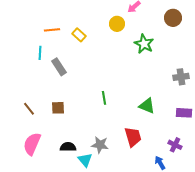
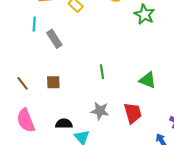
pink semicircle: (32, 144) -> (26, 120), turned -45
gray star: (100, 145) -> (100, 111), moved

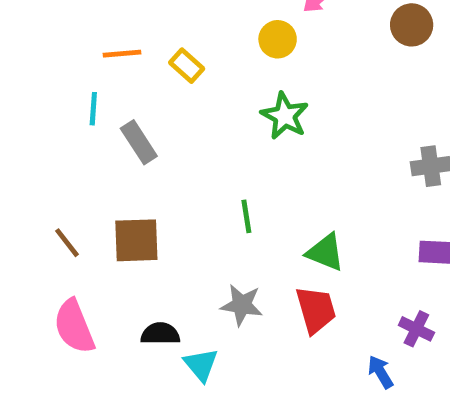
green star: (144, 14) -> (285, 116), moved
green triangle: (148, 80) -> (325, 252), moved
brown square: (53, 82) -> (136, 240), size x1.5

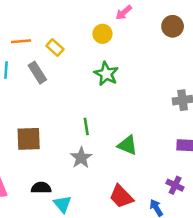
gray rectangle: (139, 142) -> (37, 73), moved
gray star: (242, 305) -> (81, 158), moved, turned 30
red trapezoid: (316, 310) -> (121, 196), moved, turned 152

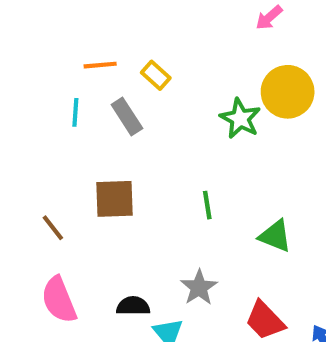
yellow circle: (102, 34) -> (288, 92), moved, size x1.6
brown square: (29, 139) -> (115, 199), moved
gray star: (81, 158) -> (199, 287), moved

